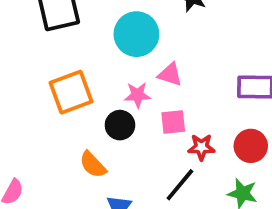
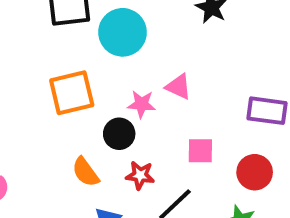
cyan circle: (136, 34) -> (123, 32), moved
pink square: (173, 122) -> (200, 151), moved
red star: (201, 147) -> (140, 175), moved

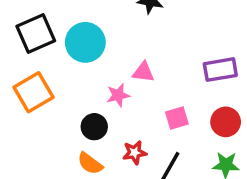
orange square: (72, 93) -> (34, 92), moved
black circle: (119, 134) -> (94, 127), moved

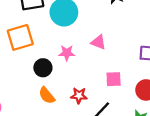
pink star: (118, 95) -> (67, 53), moved
black circle: (94, 127) -> (43, 68), moved

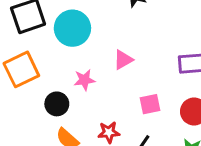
pink triangle: (98, 42) -> (123, 60), turned -42

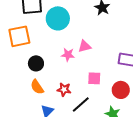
pink star: (84, 80) -> (68, 55), moved

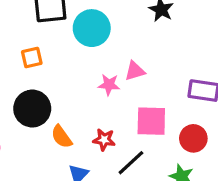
orange square: (19, 36) -> (32, 58), size x0.6
black circle: (36, 63) -> (32, 109), moved, size x1.5
pink square: (94, 78) -> (151, 121), size x1.5

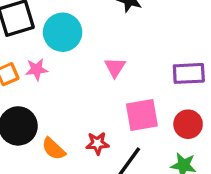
pink triangle: (135, 71) -> (115, 67), turned -30
pink star: (109, 85) -> (37, 69), moved

